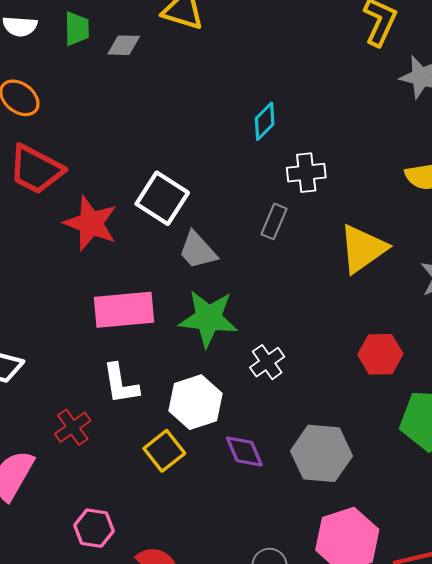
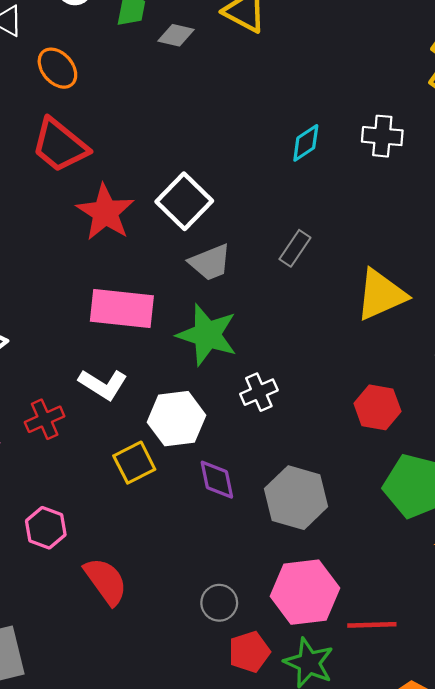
white cross: (306, 173) -> (382, 136), moved
gray trapezoid: (198, 250) -> (210, 262), turned -81
white L-shape: (121, 384) -> (103, 384), turned -60

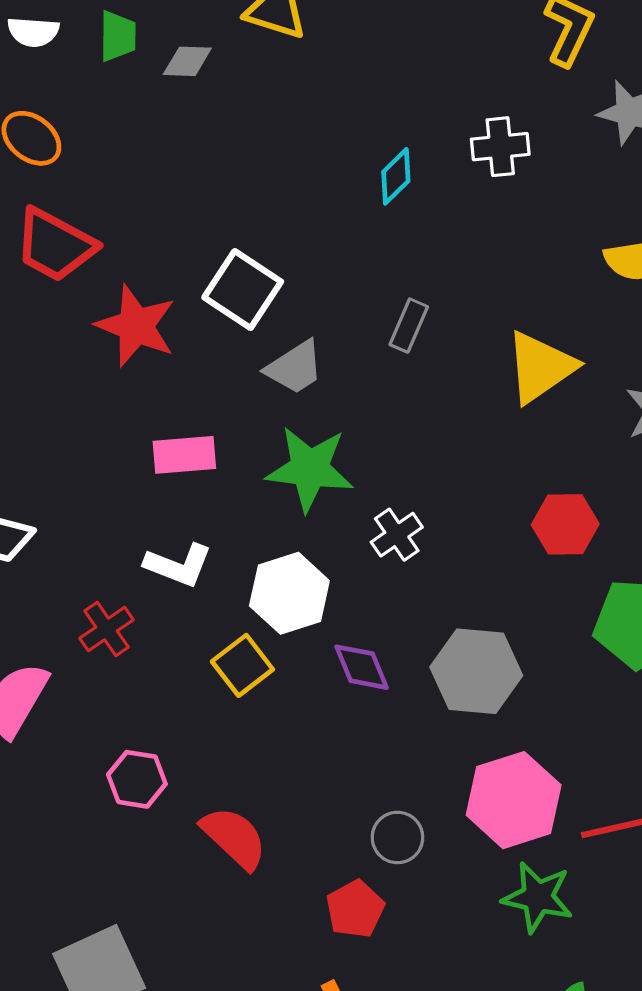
pink rectangle: (122, 309) -> (184, 455), size x0.7
red pentagon: (249, 652) -> (355, 909), moved

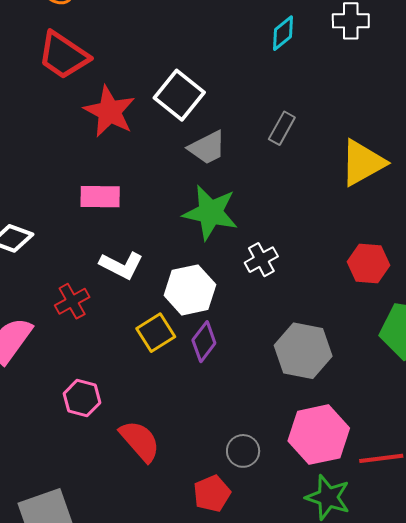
pink rectangle: (184, 455) -> (100, 197), moved
purple diamond: (362, 667) -> (204, 342), moved, turned 54

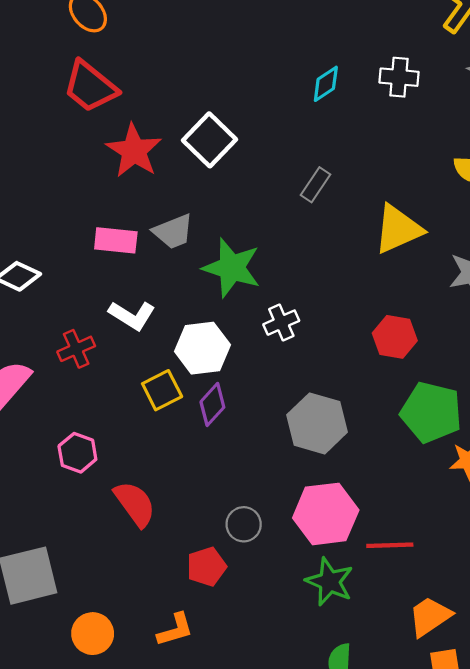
gray trapezoid: (207, 148) -> (173, 232), moved

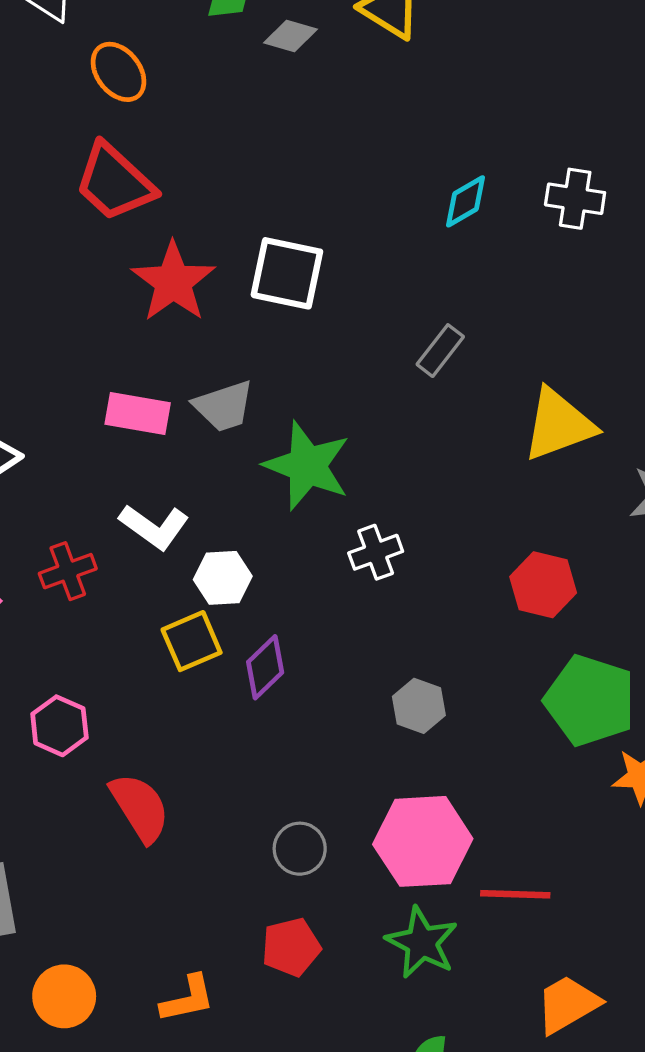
white square: (210, 140) -> (287, 273), turned -36
white hexagon: (202, 348) -> (223, 578), moved, size x0.7
gray hexagon: (317, 423) -> (419, 706), size x0.6
red pentagon: (206, 567) -> (291, 947), moved

